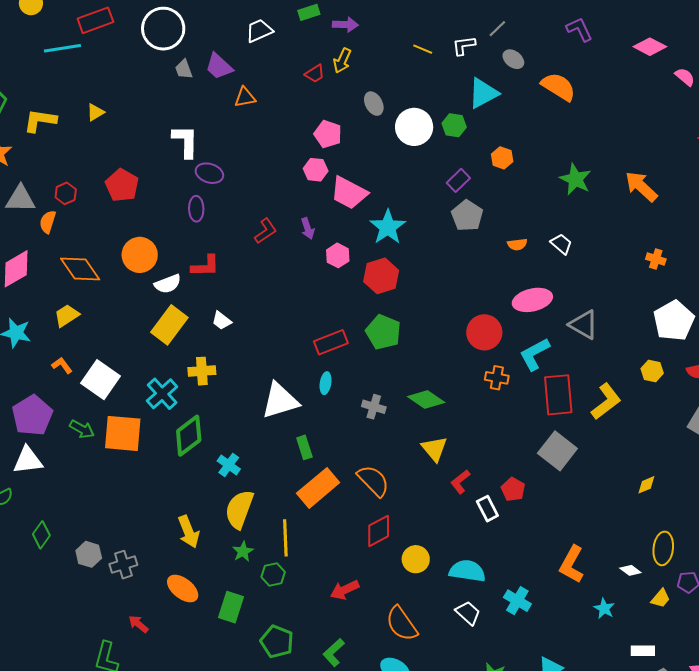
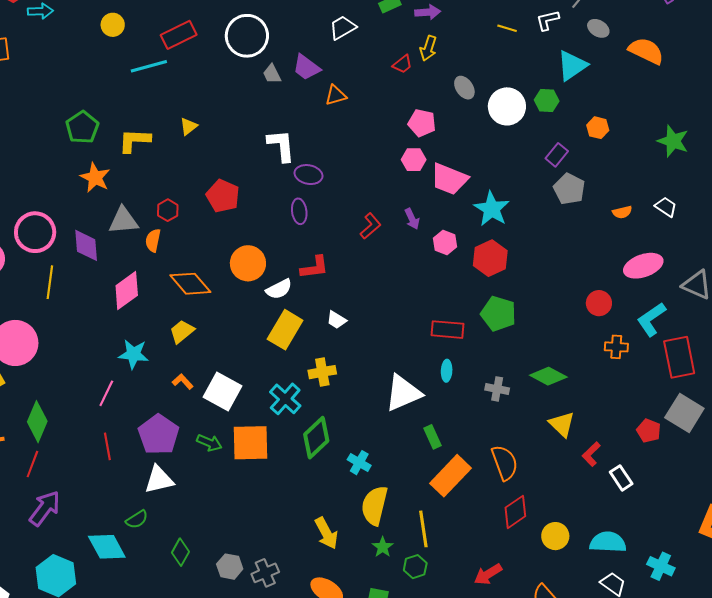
red circle: (484, 332) -> (599, 303), size x0.7
red rectangle: (331, 342) -> (447, 330), turned 32
orange semicircle: (373, 481) -> (505, 463), turned 30
red pentagon: (513, 489) -> (649, 431), moved

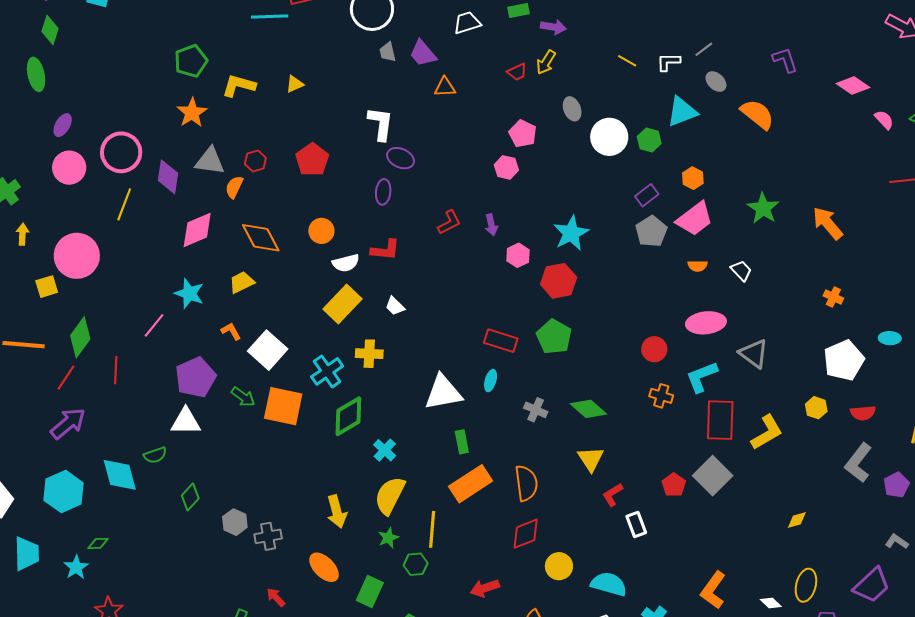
pink trapezoid: (449, 179) -> (695, 219), moved, turned -72
orange circle: (248, 263) -> (321, 231), size x0.7
red line: (107, 446) -> (116, 370), moved

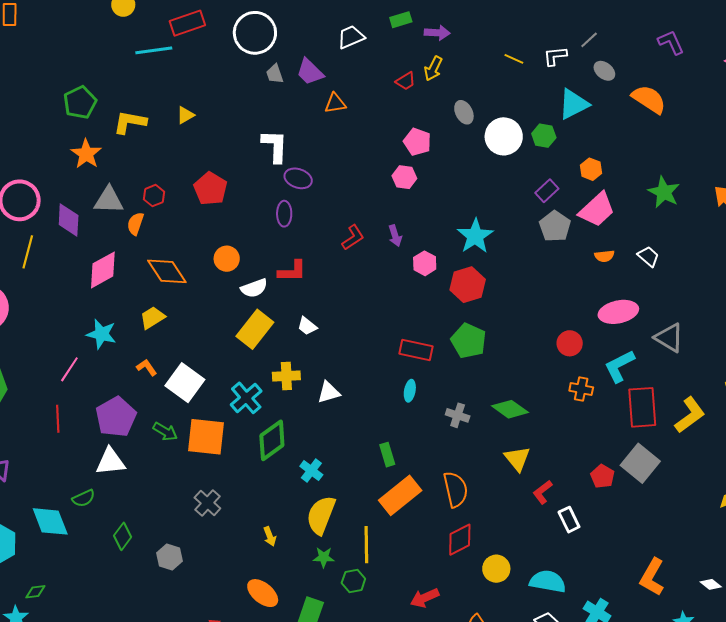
red line: (116, 370) -> (58, 419), moved
white triangle: (443, 392) -> (329, 392), moved, size x0.6
yellow arrow: (337, 512) -> (270, 536), size x0.6
gray cross: (268, 536) -> (207, 503), moved, turned -32
green star: (388, 538) -> (324, 557), turned 30

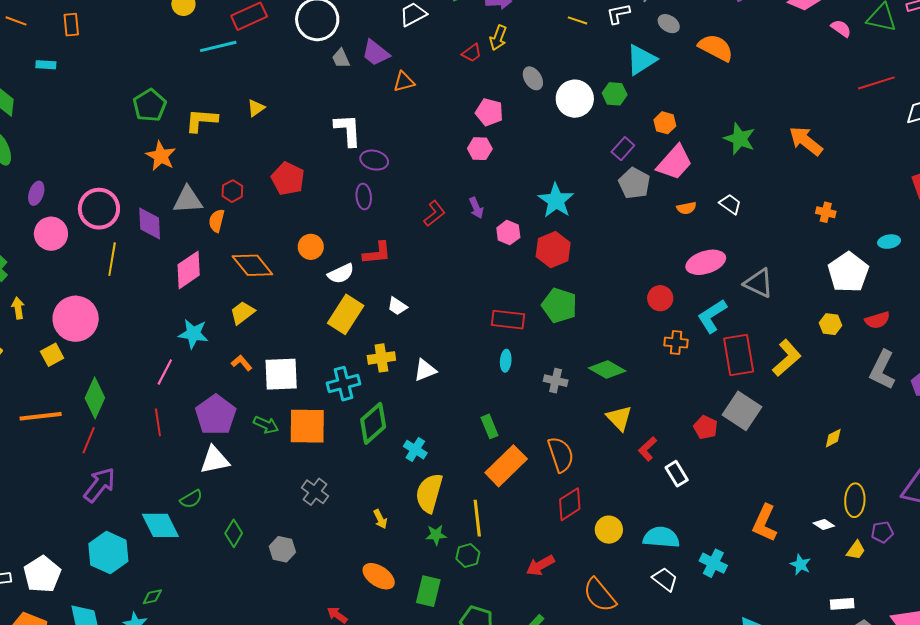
white square: (185, 383) -> (281, 374), turned -33
cyan cross: (246, 398) -> (344, 384), turned 32

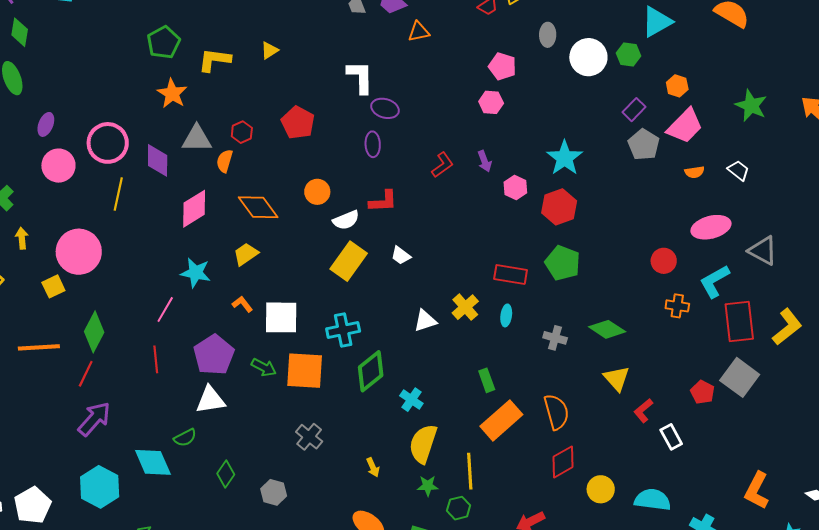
gray ellipse: (533, 78) -> (548, 35), turned 30
yellow cross: (381, 358) -> (465, 307), moved, turned -36

